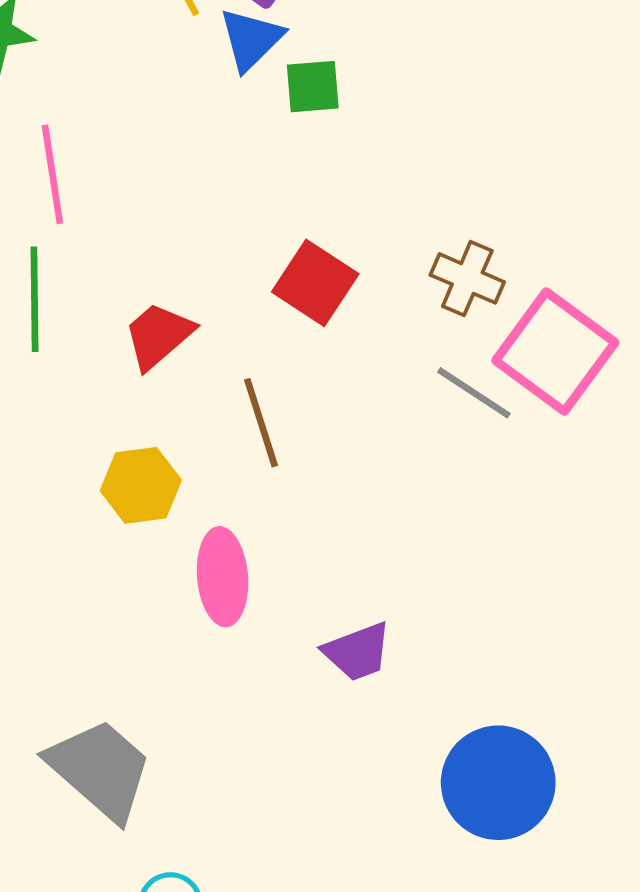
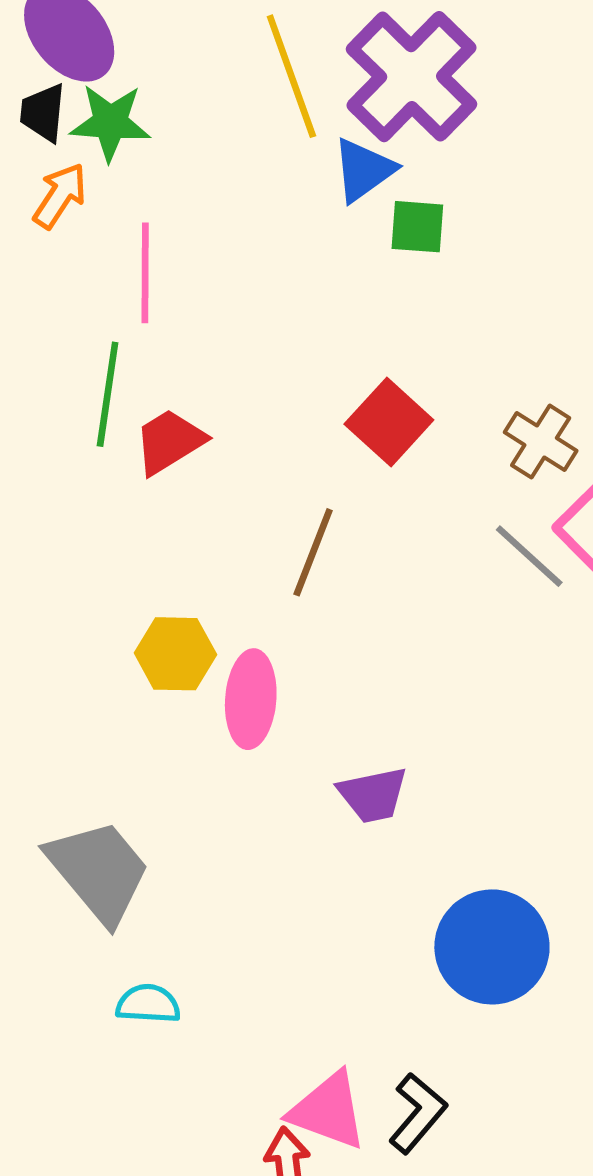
red trapezoid: (158, 336) -> (169, 442), moved
brown line: (261, 423) -> (313, 552), turned 30
yellow hexagon: (141, 485) -> (175, 654), moved

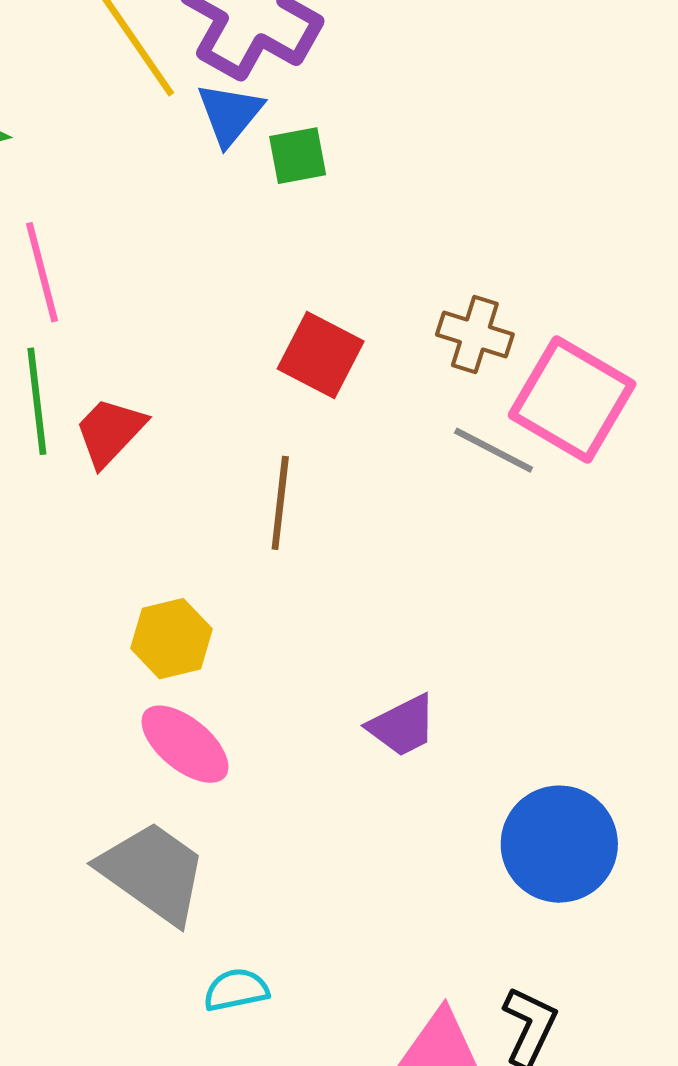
pink ellipse: (251, 699) -> (185, 744), moved, turned -40

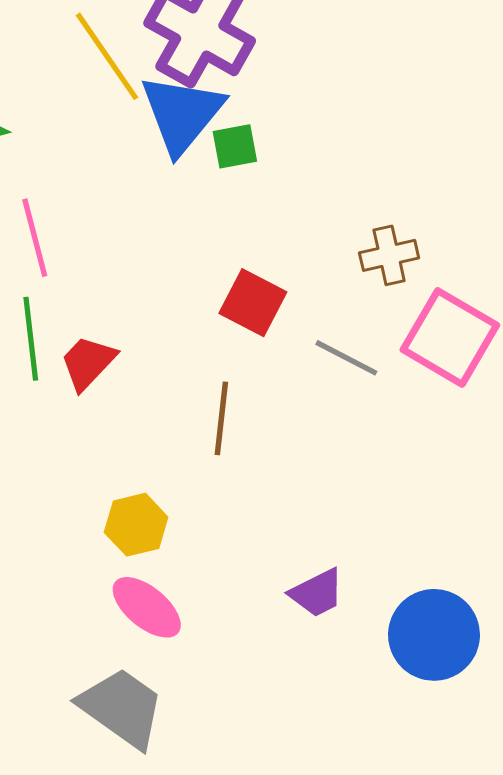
blue triangle: (230, 114) -> (182, 114), size x1.6
brown cross: (475, 334) -> (389, 255), moved, turned -30
gray line: (494, 450) -> (346, 358), moved
blue circle: (559, 844) -> (434, 635), moved

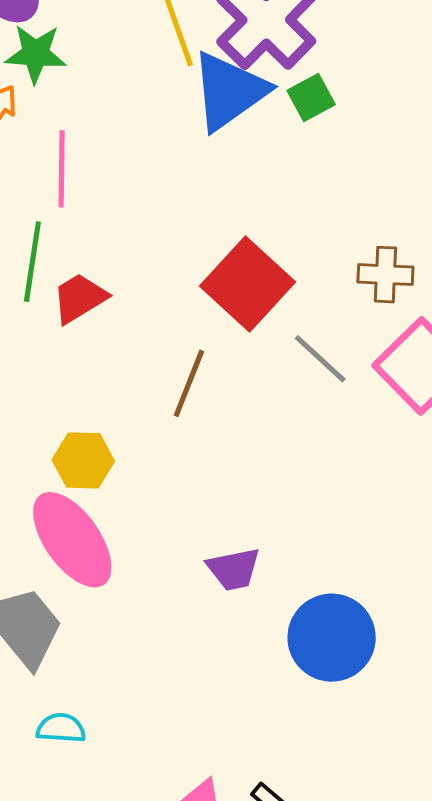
green square: (235, 146) -> (311, 97), moved, turned -33
red square: (253, 303) -> (247, 284), size x1.4
pink ellipse: (147, 607) -> (72, 540), size x1.4

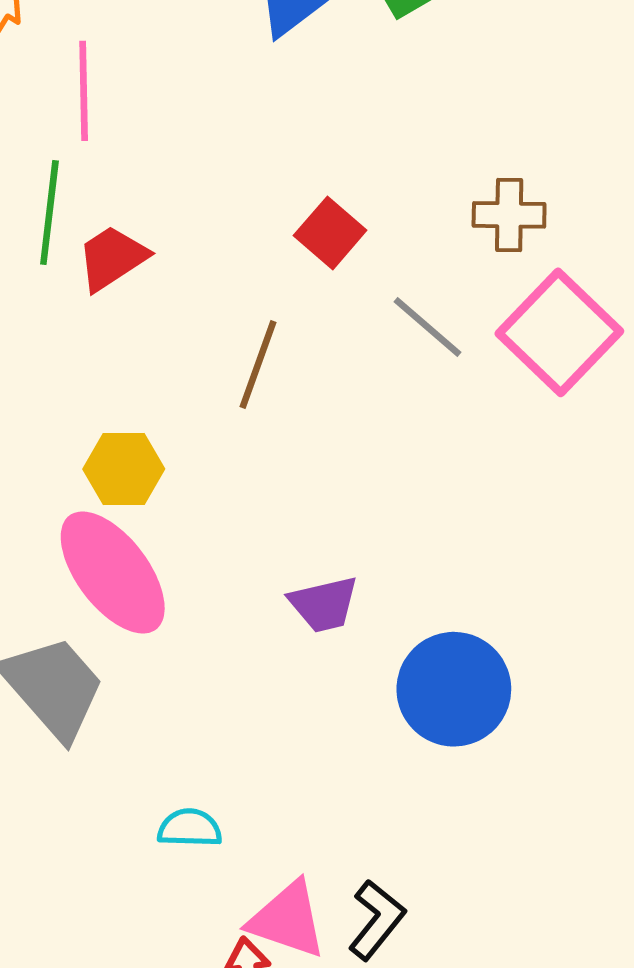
red square: (247, 284) -> (330, 233), size x0.6
cyan semicircle: (61, 728) -> (190, 828), moved

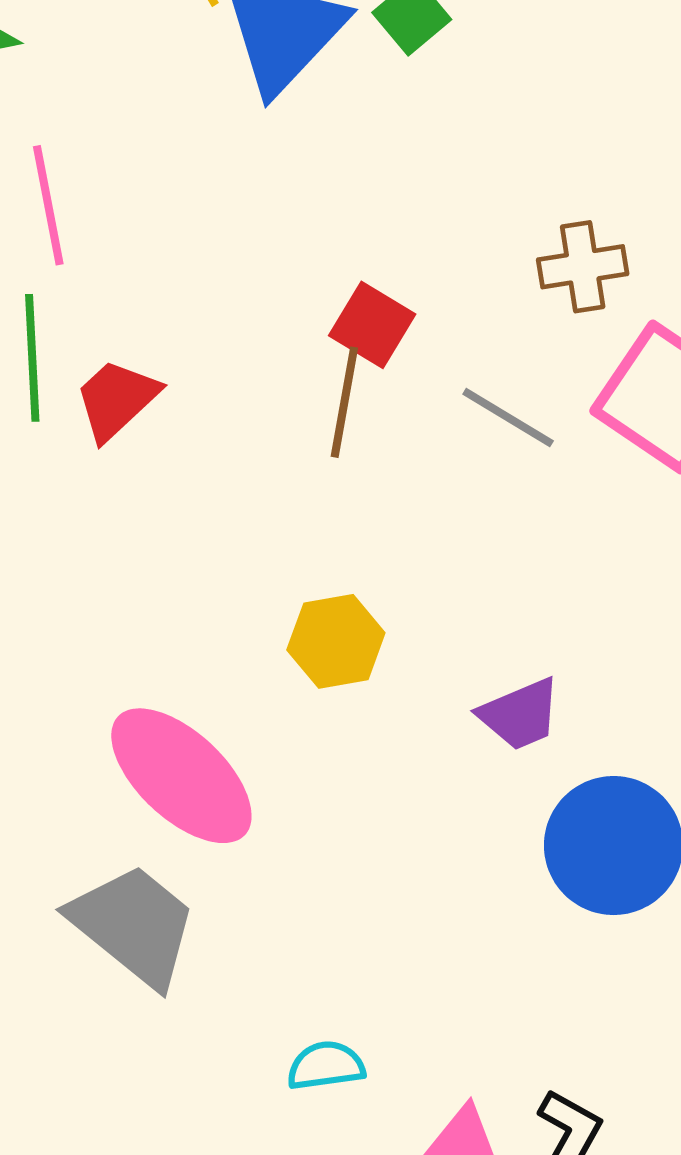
brown line: (258, 364) -> (344, 402), moved
yellow hexagon: (124, 469) -> (336, 641), moved
purple trapezoid: (324, 604) -> (520, 714), moved

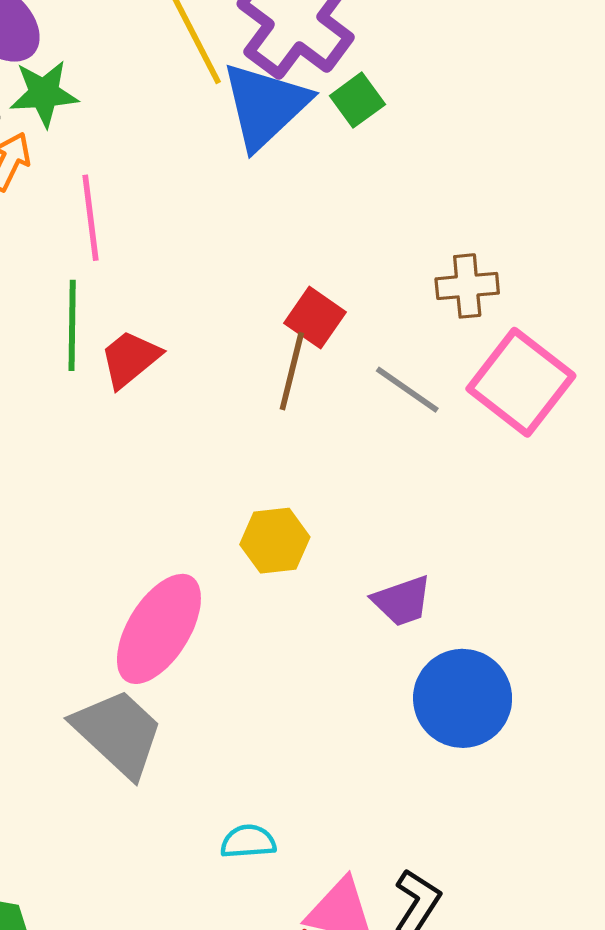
pink ellipse: (181, 776) -> (159, 629), turned 75

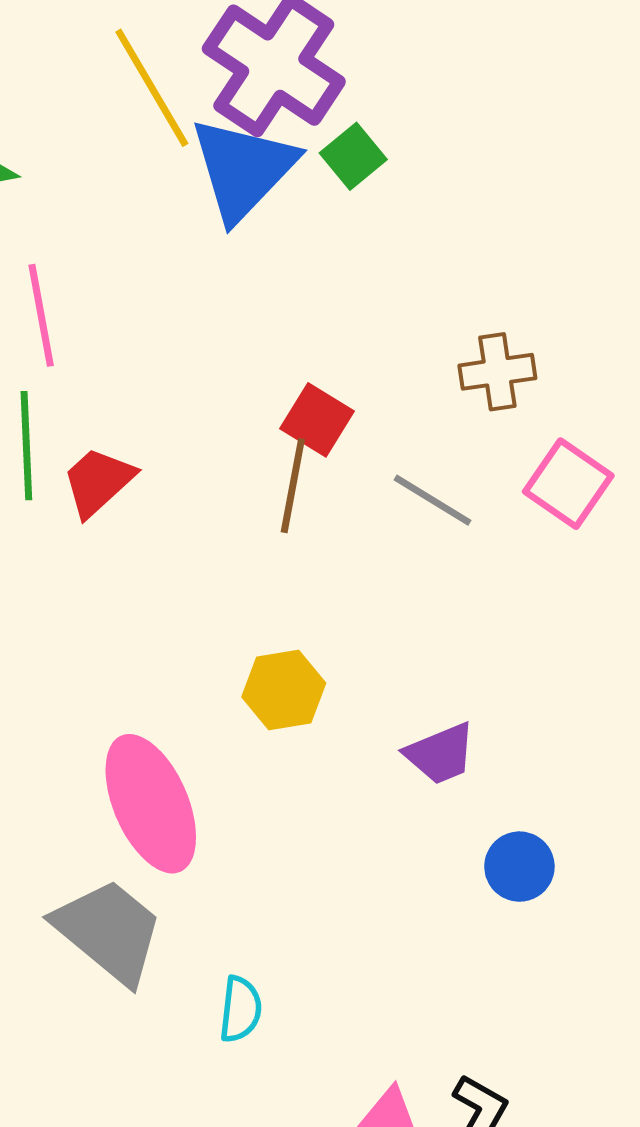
pink square: (521, 382) -> (568, 484), size x0.7
pink ellipse: (159, 629) -> (151, 804), turned -52
blue circle: (463, 698) -> (519, 867), size x0.6
cyan semicircle: (248, 841) -> (240, 1009), moved, turned 104

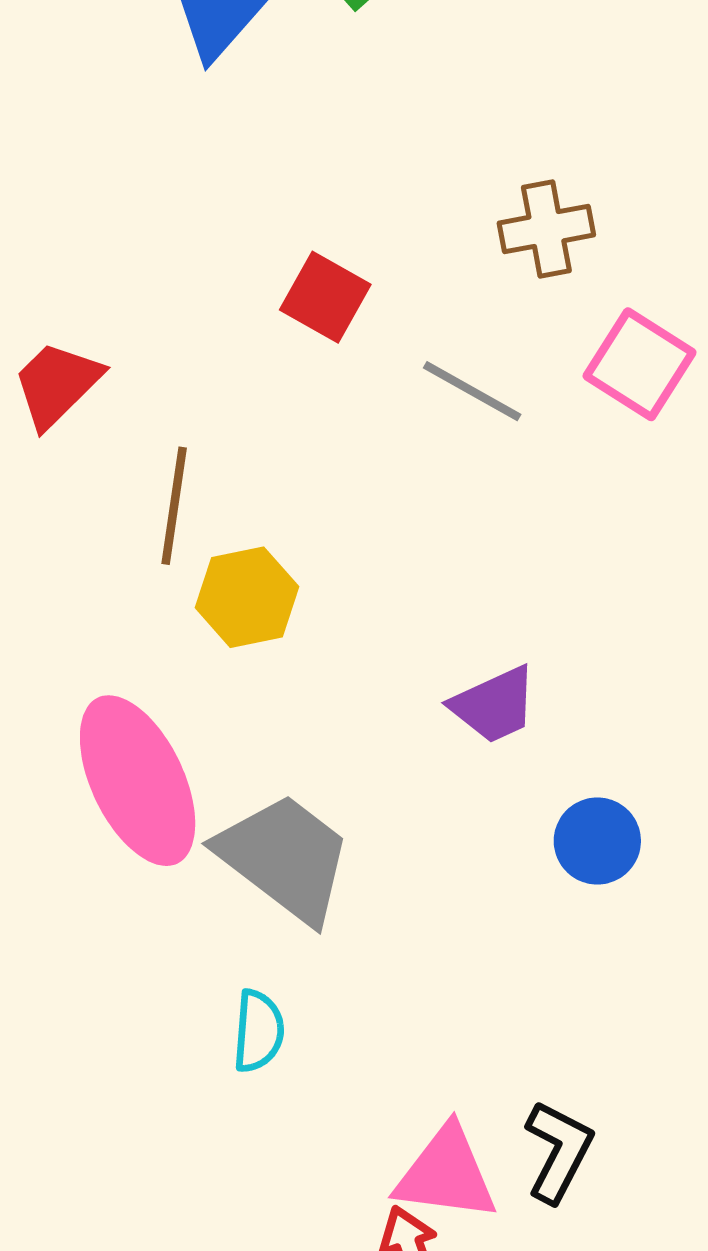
brown line: (293, 486) -> (174, 506), moved
yellow hexagon: (284, 690) -> (247, 597), moved
gray trapezoid: (109, 931) -> (285, 858), moved

